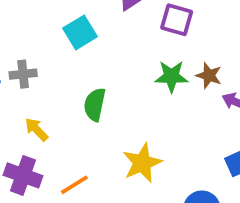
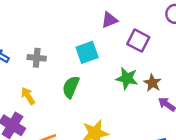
cyan square: (80, 32) -> (87, 52), moved
gray cross: (23, 74) -> (37, 58), moved

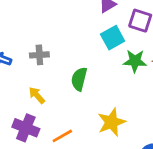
cyan square: (87, 52) -> (113, 38), moved

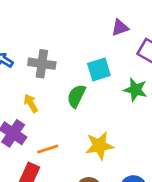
cyan square: (113, 38) -> (99, 70), moved
gray cross: (39, 55) -> (42, 64), size x1.4

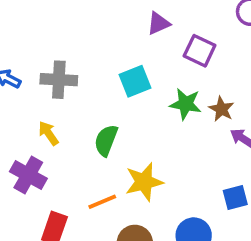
green semicircle: (76, 96) -> (106, 140), moved
orange line: (48, 149) -> (102, 202), moved

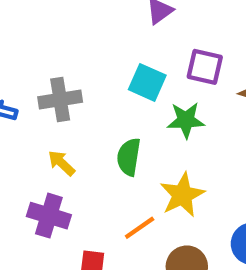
purple square: (200, 51) -> (205, 67), moved
cyan square: (135, 81) -> (147, 82), turned -32
green star: (186, 104) -> (186, 120), moved

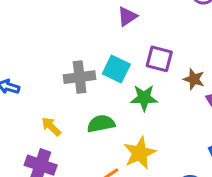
gray cross: (60, 100) -> (80, 77), moved
green semicircle: (129, 157) -> (101, 124), turned 68

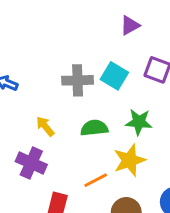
green star: (144, 98) -> (139, 122), moved

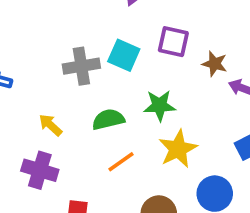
yellow star: (129, 160) -> (178, 149), moved
orange line: (96, 180) -> (121, 162), moved

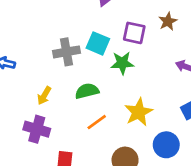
brown star: (215, 64) -> (168, 21), moved, turned 30
green star: (160, 106) -> (122, 63), moved
yellow arrow: (50, 125) -> (44, 96), turned -102

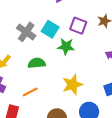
gray cross: (67, 52) -> (26, 32), turned 36
orange line: (97, 122) -> (30, 92), moved

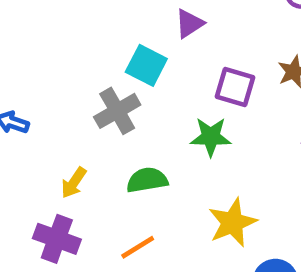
cyan square: (50, 29) -> (146, 65), moved
gray cross: (26, 32) -> (117, 111), turned 30

